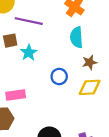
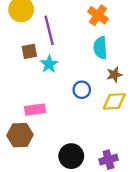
purple line: (29, 21) -> (49, 30), turned 64

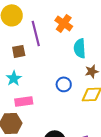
orange cross: (98, 15) -> (64, 23), moved
cyan star: (49, 64) -> (14, 78), moved

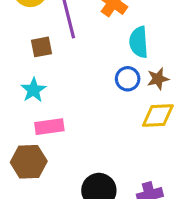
blue circle: (64, 84) -> (128, 79), moved

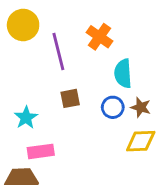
brown square: (41, 47) -> (70, 98), moved
brown star: (158, 79) -> (141, 107), turned 30

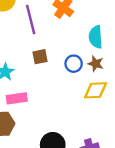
cyan semicircle: (123, 73) -> (96, 37), moved

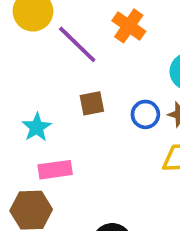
purple line: (31, 20) -> (77, 44), turned -32

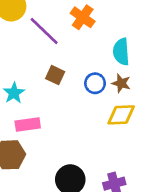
brown square: (92, 103) -> (55, 75), turned 36

